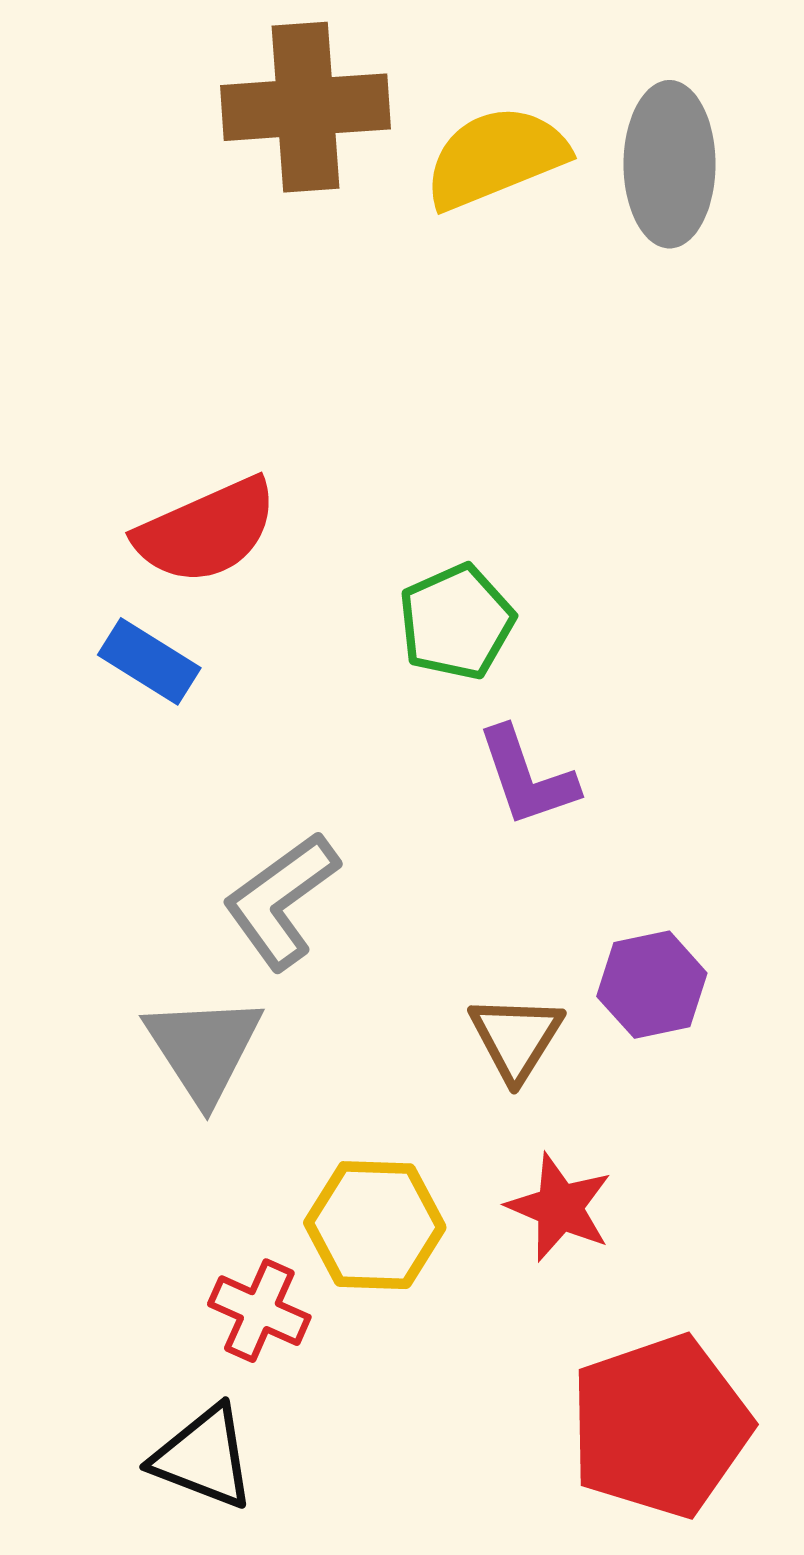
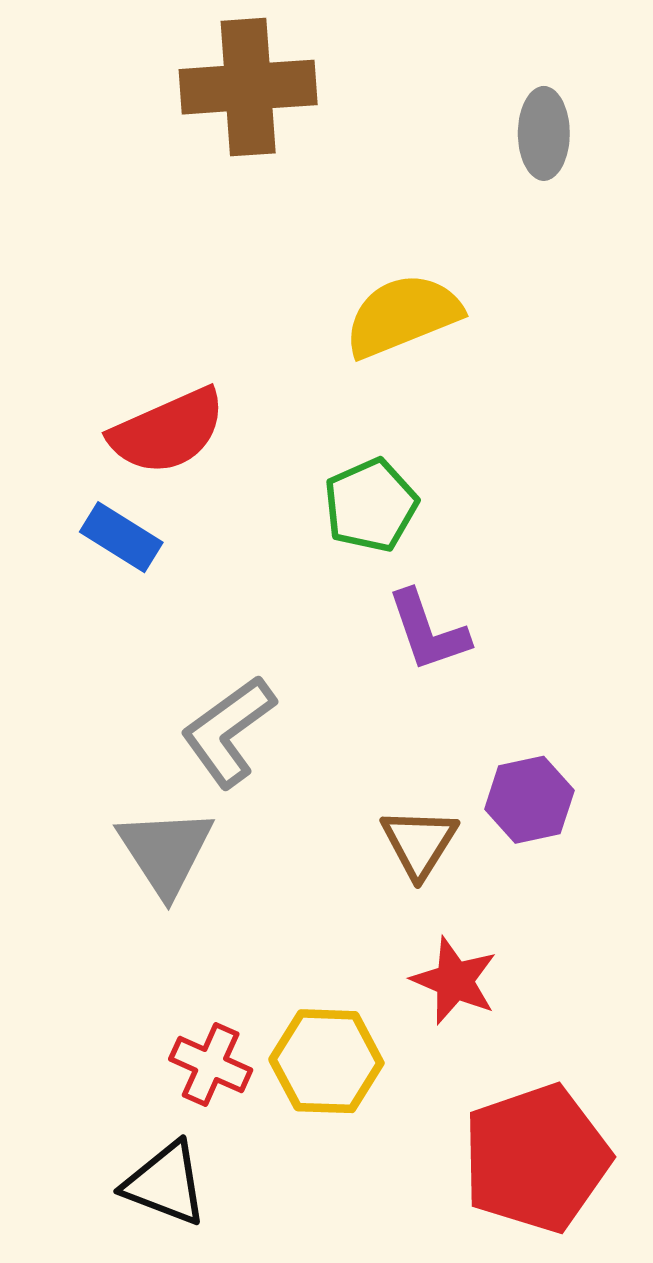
yellow semicircle: (496, 157) -> (403, 315), moved
gray ellipse: (670, 164) -> (544, 133), size x0.7
yellow hexagon: (375, 1225) -> (326, 1061), moved

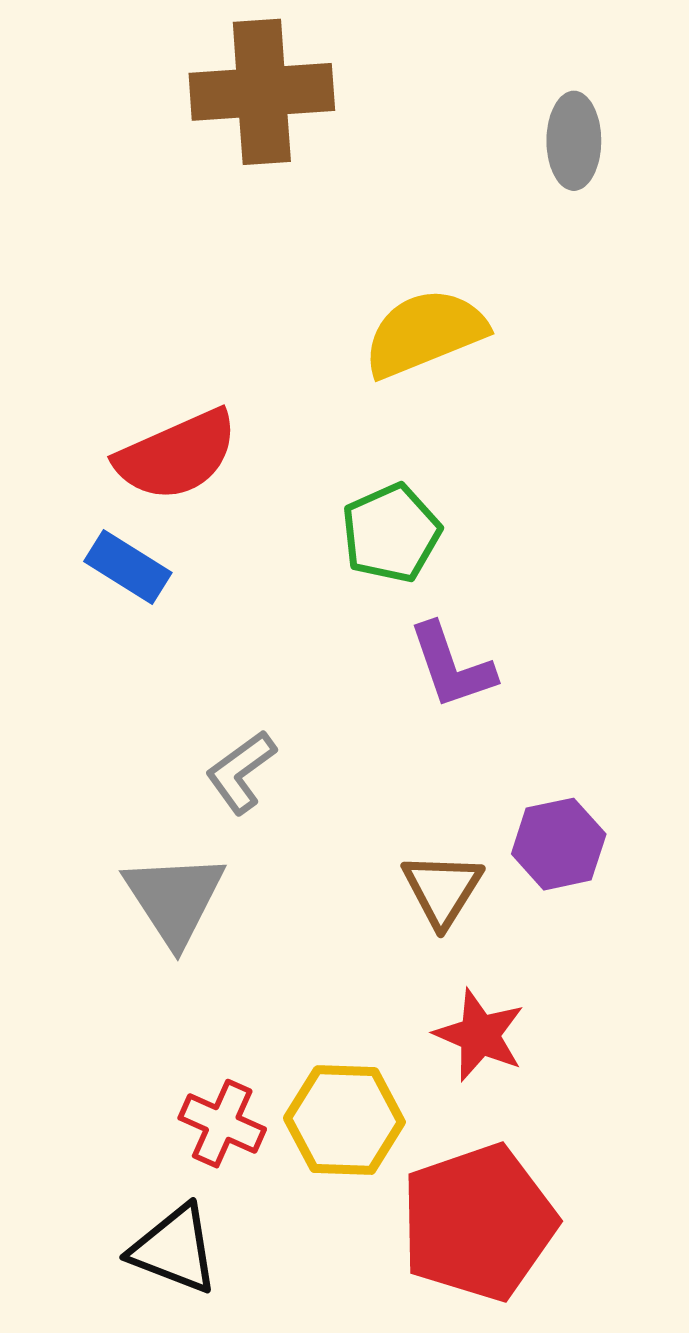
gray L-shape: (228, 731) -> (241, 772), size x0.7
red pentagon: (536, 1158) -> (478, 1223), moved

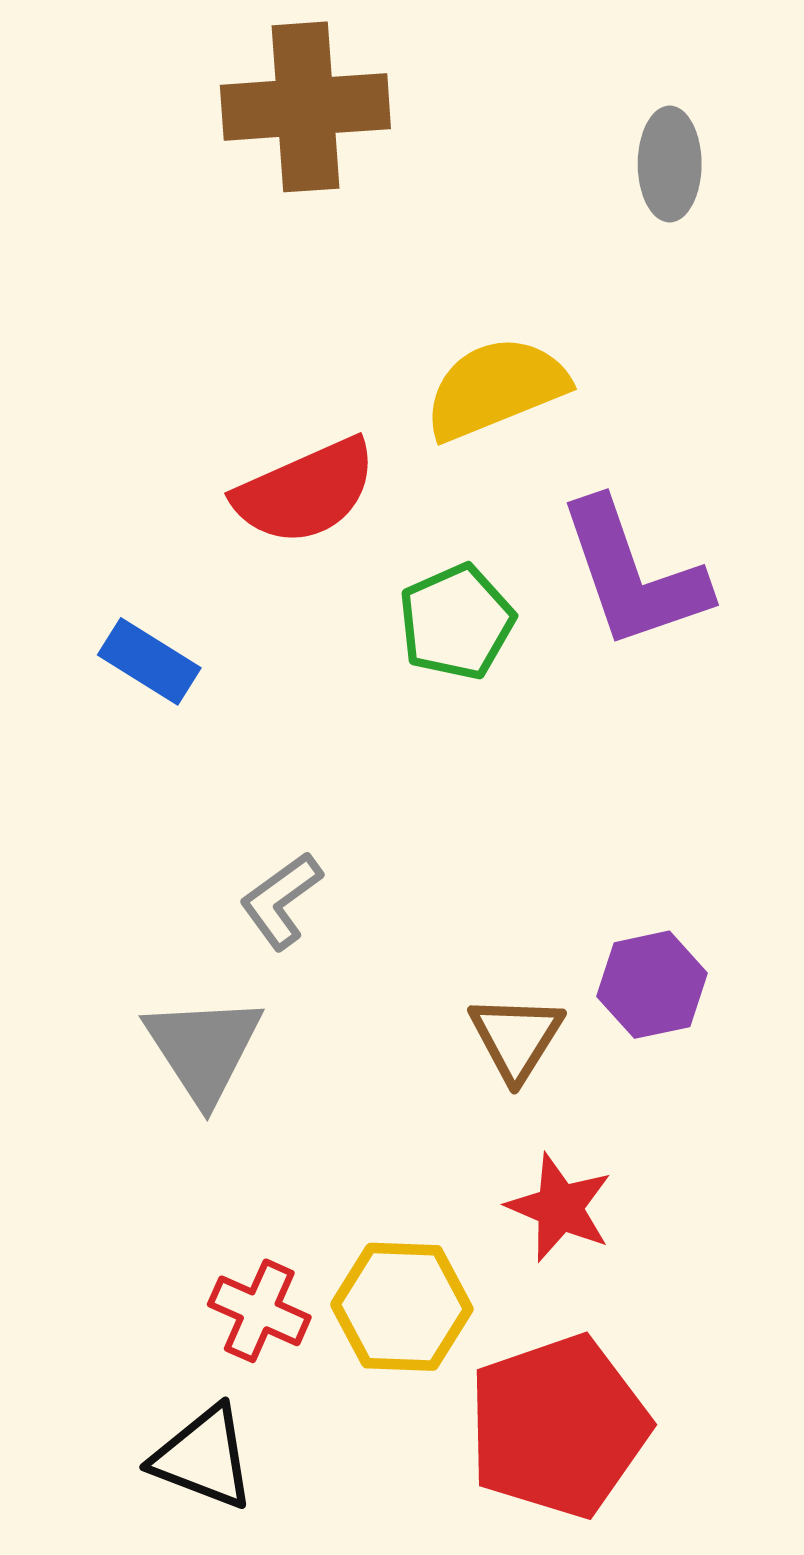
red semicircle: (177, 455) -> (305, 491), moved
purple L-shape: (452, 666) -> (633, 574), moved, size x1.5

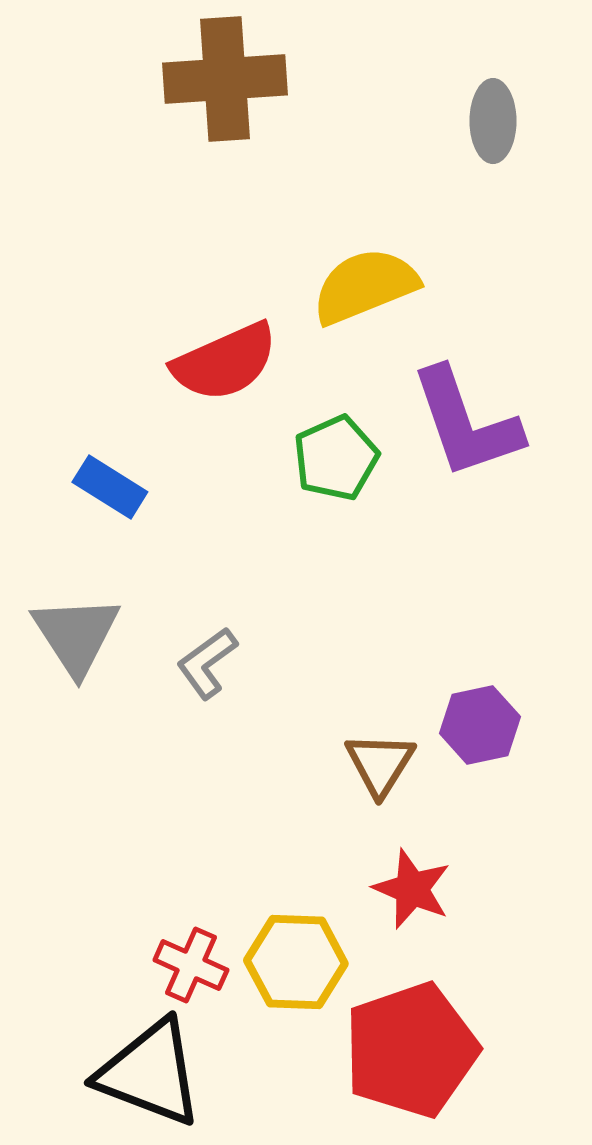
gray triangle: (204, 1049) -> (76, 635), moved
black triangle: (204, 1458) -> (150, 1073), size x1.4

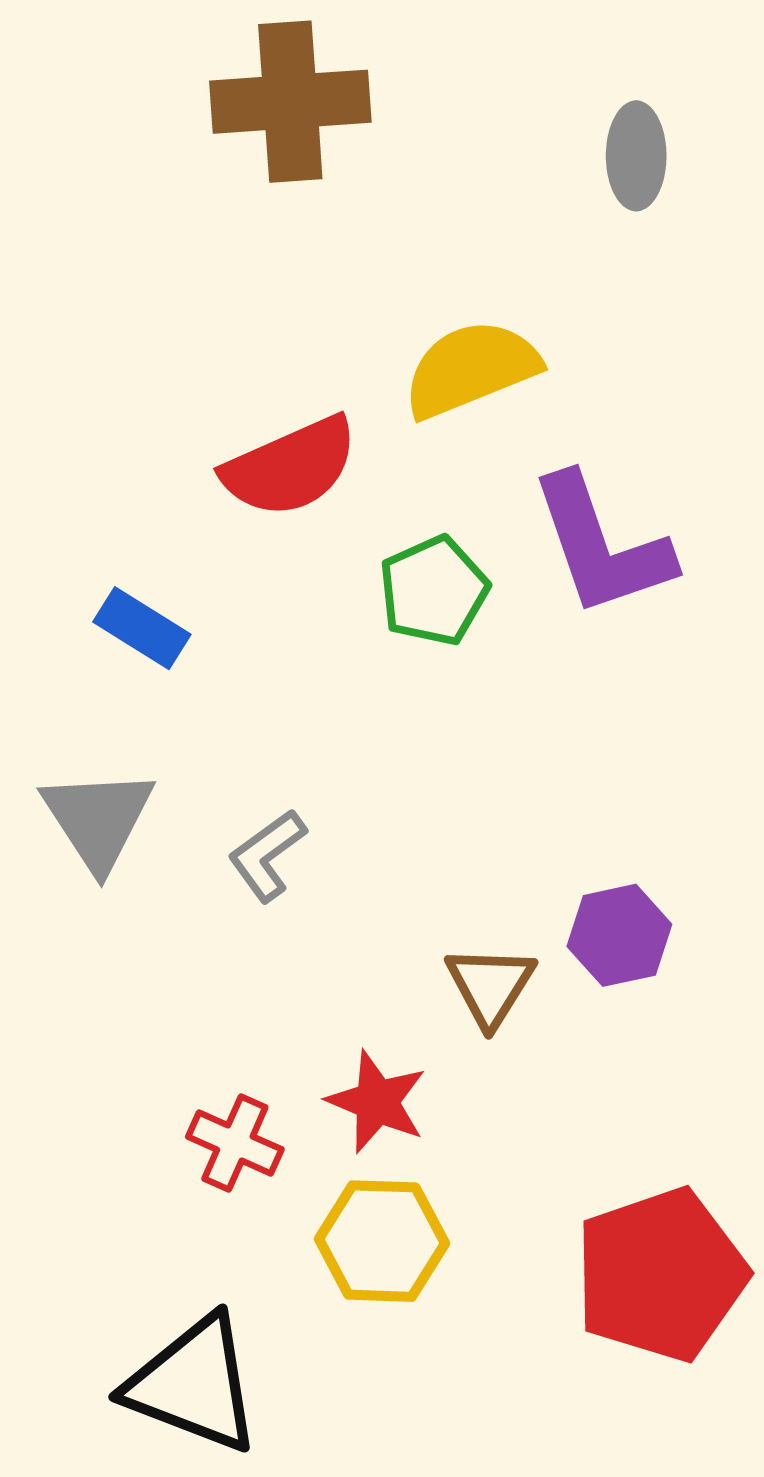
red star: (412, 889) -> (377, 1102), moved
red cross: (191, 965) -> (235, 1143), moved
red pentagon: (411, 1050) -> (661, 1275), moved

